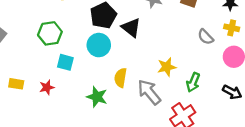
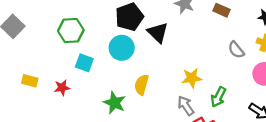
gray arrow: (149, 92) -> (186, 106), moved, size x0.7

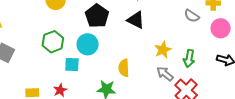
black triangle: (158, 33) -> (136, 20), moved
cyan circle: (122, 48) -> (88, 44), moved

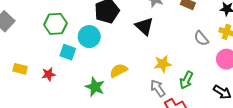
yellow semicircle: (124, 68) -> (119, 71), turned 48

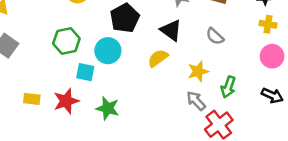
gray semicircle: (201, 38) -> (215, 36), moved
yellow semicircle: (119, 71) -> (158, 58), moved
red star: (49, 74) -> (66, 101), size x1.5
green star: (95, 87) -> (108, 108), moved

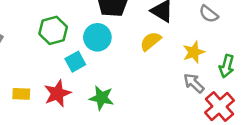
cyan square: (85, 72) -> (75, 62), turned -36

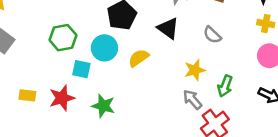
yellow semicircle: (151, 41) -> (139, 58), moved
cyan square: (75, 62) -> (81, 69), turned 36

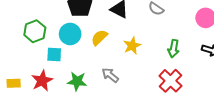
yellow star: (195, 70) -> (132, 46), moved
gray arrow: (192, 100) -> (110, 75), moved

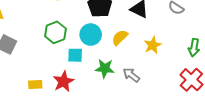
green star: (77, 81) -> (105, 68), moved

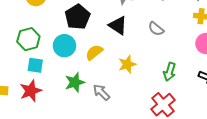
cyan square: (75, 55) -> (35, 65), moved
green star: (105, 68) -> (75, 82), turned -30

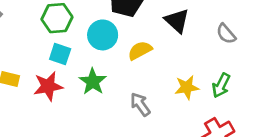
yellow star: (127, 64) -> (187, 87), moved
green arrow: (170, 72) -> (221, 85), moved
green star: (75, 82) -> (93, 82), moved, turned -30

